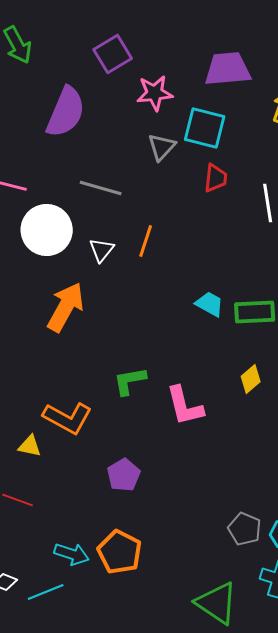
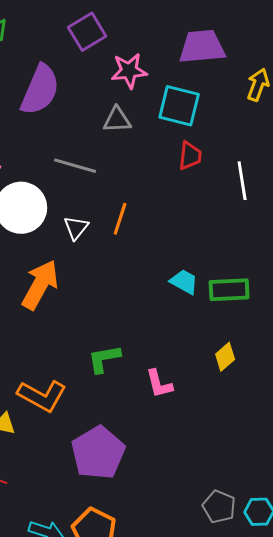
gray triangle: (162, 147) -> (117, 120), moved, turned 44
pink L-shape: (185, 406) -> (159, 384), size x0.7
purple pentagon: (124, 475) -> (98, 453), size x1.6

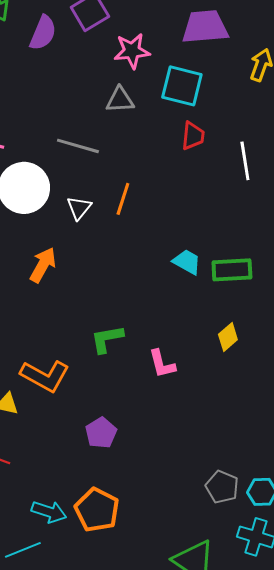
purple semicircle: (40, 90) -> (43, 33), moved, size x0.7
orange arrow: (40, 285) -> (43, 265), size x0.7
purple pentagon: (98, 453) -> (101, 433), size x0.6

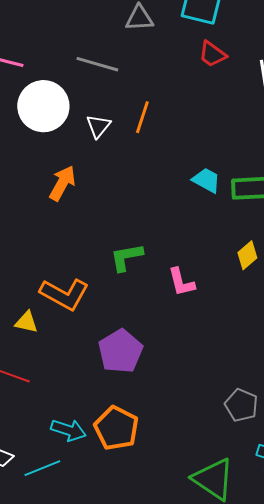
red trapezoid: (193, 136) -> (212, 54), turned 120
purple pentagon: (101, 433) -> (120, 351), size x1.4

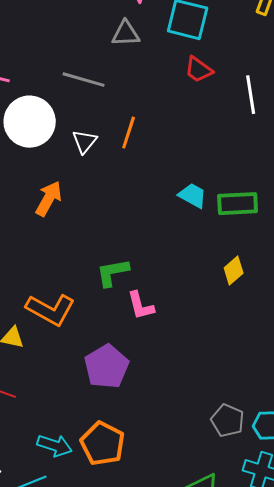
pink L-shape: (181, 282) -> (141, 306), moved

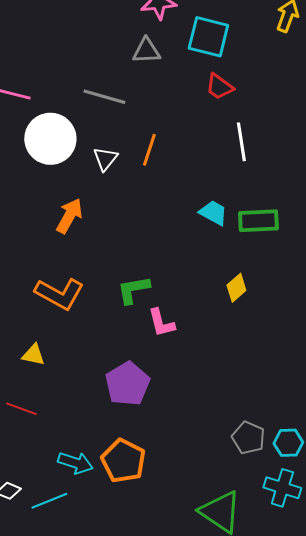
white line: (251, 95) -> (241, 142), moved
yellow diamond: (234, 271) -> (236, 288), moved
orange L-shape: (51, 310) -> (59, 294), moved

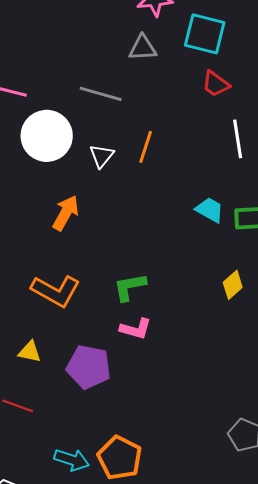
pink L-shape: (161, 323) -> (136, 329), moved, turned -60
purple pentagon: (127, 384) -> (89, 367), moved, turned -30

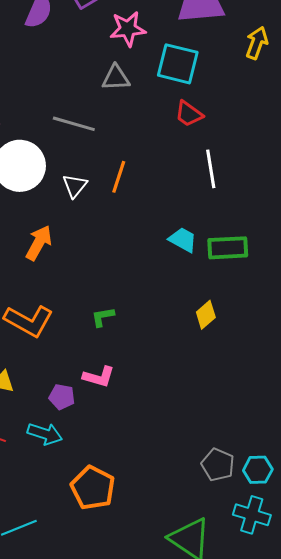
green L-shape: (130, 287) -> (103, 317), size x0.7
pink L-shape: (136, 329) -> (99, 377), moved
purple pentagon: (89, 367) -> (62, 397), size x0.6
cyan arrow: (72, 460) -> (45, 434), moved

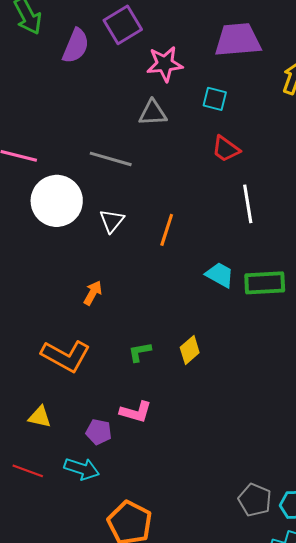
cyan square: (178, 64) -> (215, 99), size x0.6
orange line: (119, 177) -> (167, 230), moved
orange arrow: (39, 243) -> (93, 293), moved, size x0.7
yellow diamond: (206, 315) -> (190, 350), moved

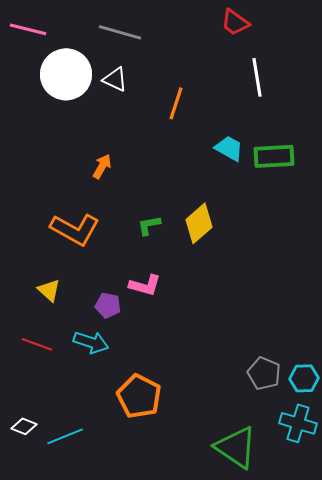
white triangle: (112, 221) -> (115, 79), moved, turned -44
yellow diamond: (190, 350) -> (199, 223), size x1.4
yellow triangle: (40, 417) -> (49, 290), turned 30

